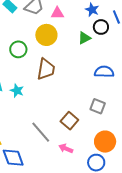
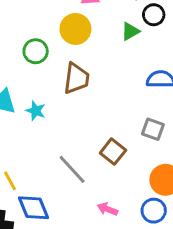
pink arrow: (66, 148) -> (107, 209), moved

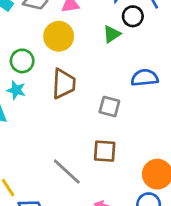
cyan star: (36, 111) -> (16, 90), moved
gray square: (153, 129) -> (109, 107), moved
brown square: (113, 152) -> (105, 151), turned -30

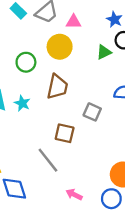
cyan star: (16, 90) -> (22, 103), moved
brown square: (105, 151) -> (65, 133), moved

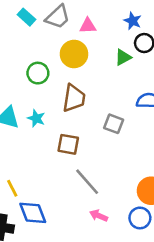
brown square: (65, 133) -> (68, 144), moved
gray line: (48, 160) -> (87, 182), moved

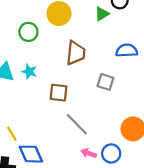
brown trapezoid: (74, 98) -> (76, 53), moved
gray square: (114, 124) -> (105, 82), moved
blue circle: (140, 218) -> (111, 153), moved

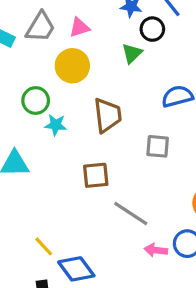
cyan star: (29, 72) -> (56, 125), moved

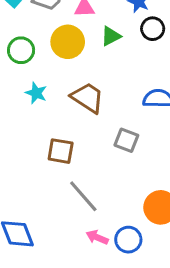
green triangle: (132, 53) -> (111, 36), moved
green circle: (36, 101) -> (21, 50), moved
brown trapezoid: (107, 115) -> (88, 98), turned -66

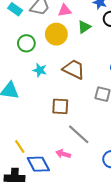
pink arrow: (97, 237) -> (63, 154), moved

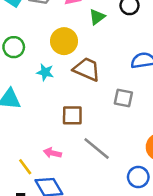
yellow circle: (56, 34) -> (64, 41), moved
green circle: (26, 43) -> (14, 47), moved
pink arrow: (63, 154) -> (52, 153), moved

